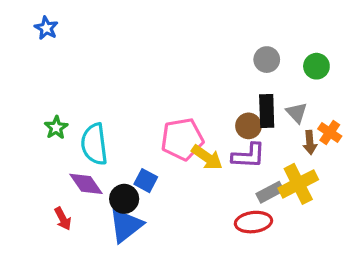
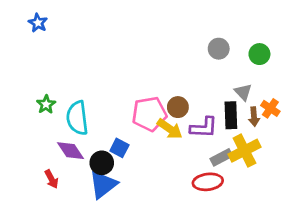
black rectangle: (267, 111) -> (231, 115), moved
brown circle: (248, 126) -> (178, 107), moved

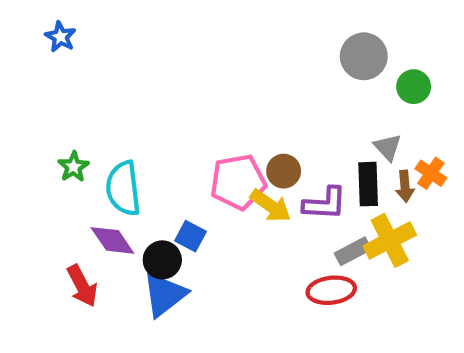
gray circle: (219, 49) -> (364, 56), moved, size x1.4
red arrow: (51, 179) -> (82, 286), size x1.4

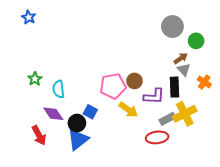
brown arrow: (405, 186) -> (181, 58), moved, turned -120
cyan semicircle: (123, 188) -> (58, 89), size x0.7
yellow arrow: (271, 206) -> (128, 110), moved

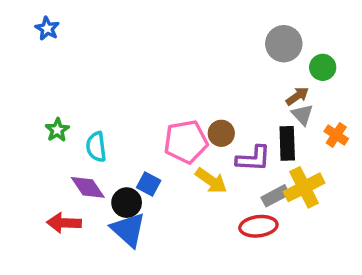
red arrow: (39, 135) -> (64, 223), turned 120
blue triangle: (78, 139) -> (128, 230), turned -40

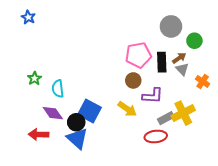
pink pentagon: (186, 142) -> (138, 55), moved
black rectangle: (287, 143) -> (162, 62), moved
blue square: (149, 184) -> (89, 111), size x1.6

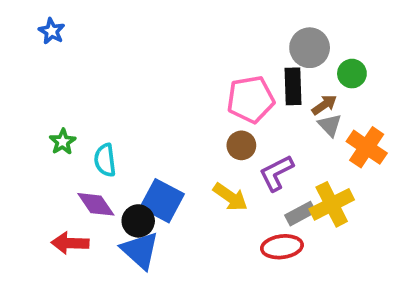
black rectangle: (162, 62) -> (293, 86), moved
orange cross: (203, 81) -> (367, 147), size x1.5
purple L-shape: (153, 96) -> (276, 173), turned 150

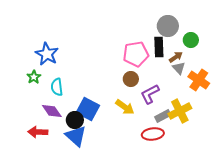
blue star: (52, 31) -> (47, 54), moved, size x1.6

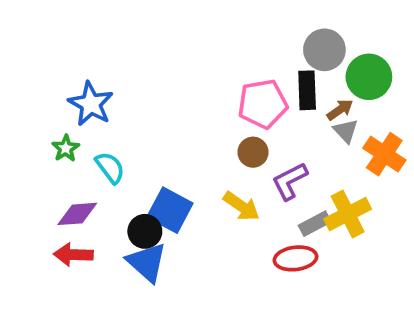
green circle: (191, 40) -> (369, 77), size x1.5
cyan semicircle: (57, 87) -> (110, 168), turned 150
purple diamond: (52, 111) -> (77, 214), moved, turned -60

